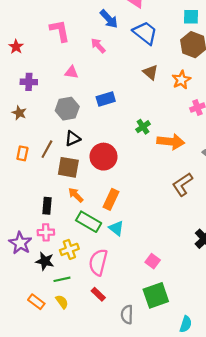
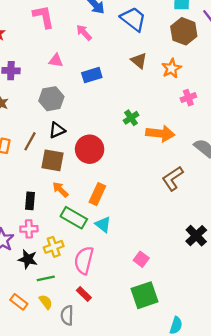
blue rectangle: (106, 99) -> (92, 75), moved
gray semicircle: (127, 315) -> (67, 315), moved

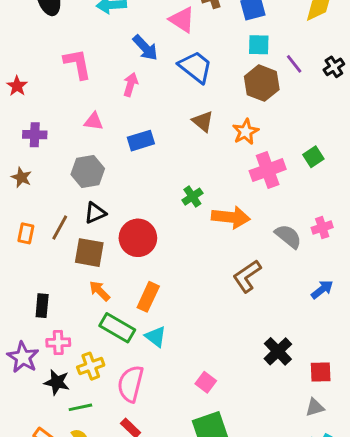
pink arrow: (84, 32) -> (131, 85), turned 60
pink cross: (188, 98) -> (268, 170), size x1.6
black rectangle: (30, 201) -> (42, 306), moved

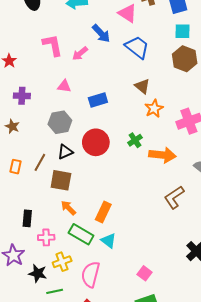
pink arrow: (131, 85) -> (80, 54), moved, turned -147
orange star: (246, 132) -> (154, 108), moved
red circle: (138, 238) -> (96, 142), moved
pink cross: (58, 342) -> (46, 237), moved

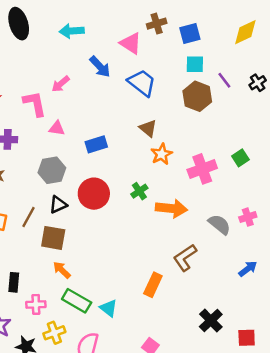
pink L-shape: (53, 45) -> (35, 104), moved
pink arrow: (80, 54) -> (61, 84), moved
orange rectangle: (103, 212) -> (153, 285), moved

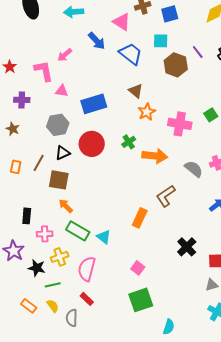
cyan square: (195, 64) -> (161, 41), moved
blue rectangle: (96, 144) -> (94, 104), size x1.4
pink cross: (202, 169) -> (180, 124), turned 30

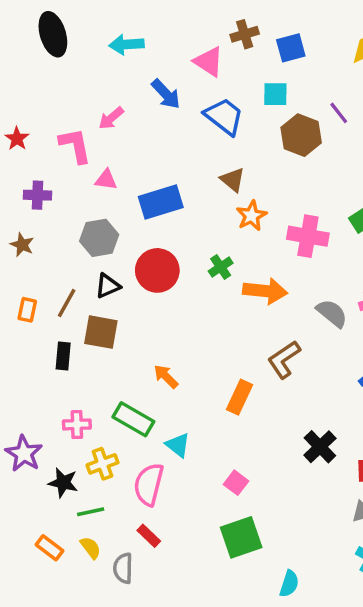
orange arrow: (66, 206) -> (166, 377), moved
black rectangle: (27, 216) -> (63, 356), moved
cyan triangle: (104, 237) -> (178, 445), moved

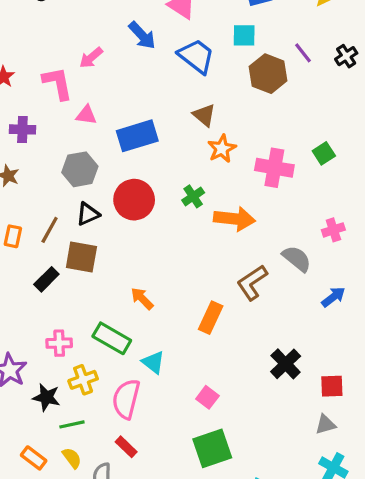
gray semicircle: (332, 313) -> (297, 259), moved
black rectangle: (63, 356) -> (46, 279), turned 40

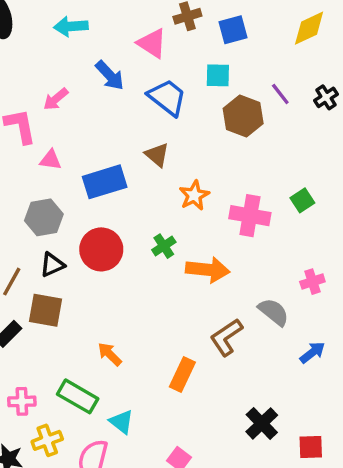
brown triangle: (204, 115) -> (157, 155), moved

